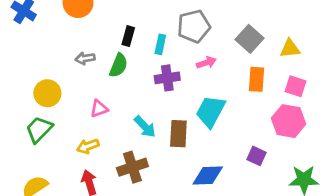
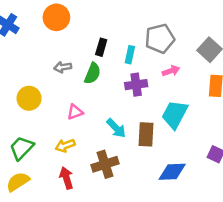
green trapezoid: (39, 129) -> (22, 148), moved

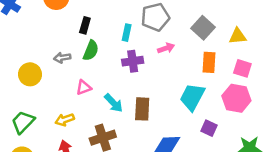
black rectangle: (101, 47) -> (85, 25), moved
gray arrow: (63, 67) -> (62, 58), moved
pink triangle: (75, 112) -> (84, 87), moved
cyan trapezoid: (175, 114) -> (192, 97), moved

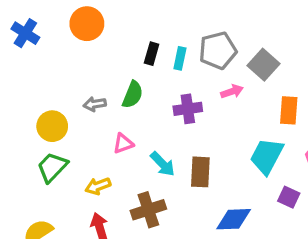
black rectangle: (85, 25) -> (152, 54), moved
gray square: (203, 28) -> (263, 65), moved
cyan rectangle: (127, 33) -> (180, 58), moved
green trapezoid: (23, 122) -> (52, 167), moved

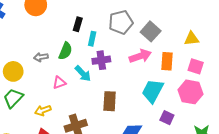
cyan rectangle: (180, 58) -> (92, 39), moved
pink arrow: (232, 91) -> (140, 56), moved, size x1.5
cyan arrow: (163, 164) -> (83, 74), moved

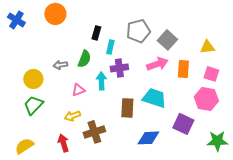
cyan arrow: (83, 74) -> (101, 81), turned -138
cyan trapezoid: (153, 91) -> (154, 98), moved, turned 80
yellow arrow: (43, 110) -> (72, 116), moved
purple square: (167, 118) -> (183, 124), size x1.5

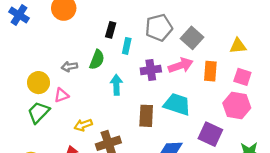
purple cross: (119, 68) -> (151, 70), moved
pink triangle: (78, 90) -> (61, 95), moved

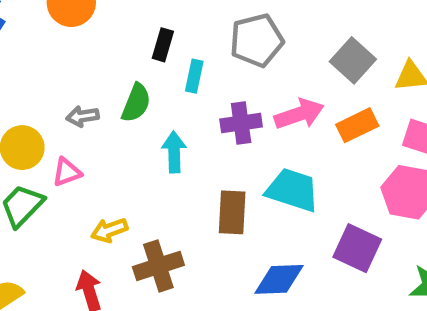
gray square: (192, 38) -> (353, 60), moved
orange rectangle: (210, 71) -> (357, 125), turned 60

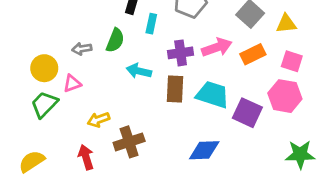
cyan arrow: (174, 152) -> (139, 71), turned -75
brown rectangle: (232, 212) -> (175, 89), moved
purple square: (357, 248) -> (247, 113), moved

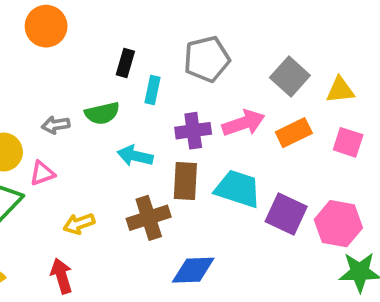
green semicircle: (115, 40) -> (102, 113), turned 55
pink hexagon: (285, 96) -> (338, 224), moved
brown cross: (129, 142) -> (149, 218), moved
blue diamond: (204, 150) -> (193, 270), moved

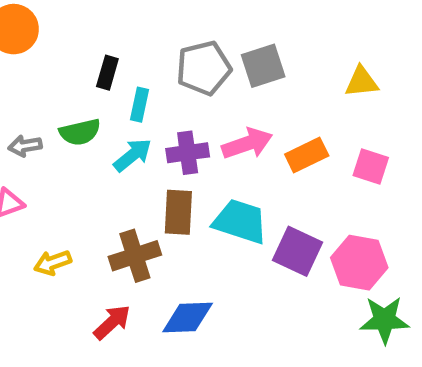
gray square: (290, 77) -> (263, 66), moved, turned 30
yellow triangle: (340, 90) -> (362, 82), moved
cyan arrow: (135, 156) -> (133, 155), moved, turned 128
red arrow: (62, 276) -> (112, 322), moved, turned 64

